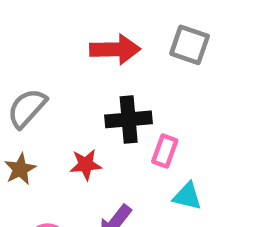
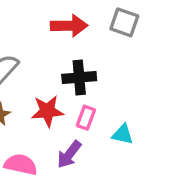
pink rectangle: (165, 151) -> (86, 118), moved
red star: (86, 165) -> (47, 111), size x1.4

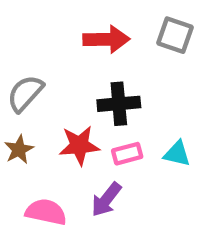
pink rectangle: (86, 118) -> (127, 154), turned 55
cyan triangle: (123, 134) -> (177, 154), moved

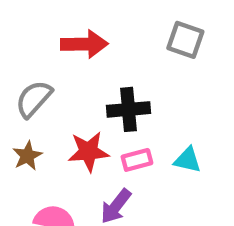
red arrow: (106, 39) -> (84, 44), moved

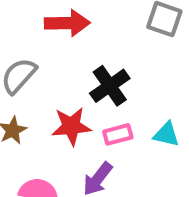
black cross: (129, 109) -> (110, 86), turned -30

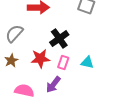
pink rectangle: (118, 134) -> (63, 62), turned -56

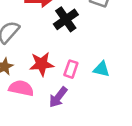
black cross: (59, 38) -> (66, 19), moved
pink semicircle: (24, 90) -> (21, 88), moved

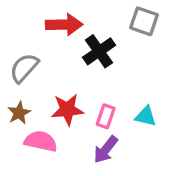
purple arrow: (58, 97) -> (106, 150), moved

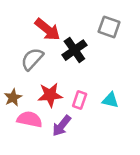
red arrow: (64, 25) -> (48, 30), turned 40
gray semicircle: (24, 68) -> (32, 59), moved
purple arrow: (106, 150) -> (62, 126), moved

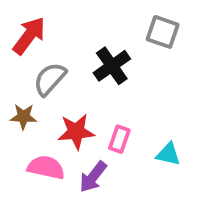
red arrow: (48, 30) -> (29, 36), moved, turned -92
brown star: (13, 98) -> (23, 117), moved, turned 30
cyan triangle: (110, 100) -> (168, 154), moved

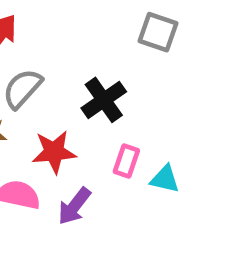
black cross: (112, 66) -> (104, 100), moved
pink rectangle: (119, 139) -> (126, 161), moved

